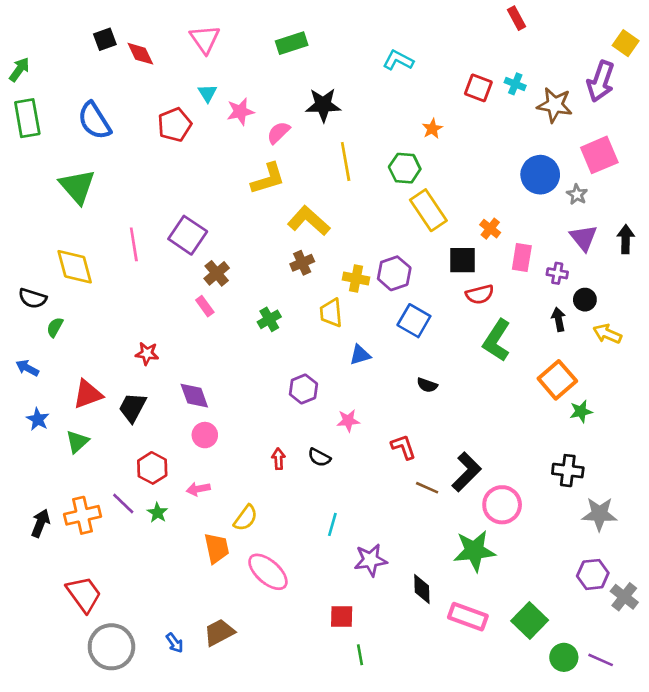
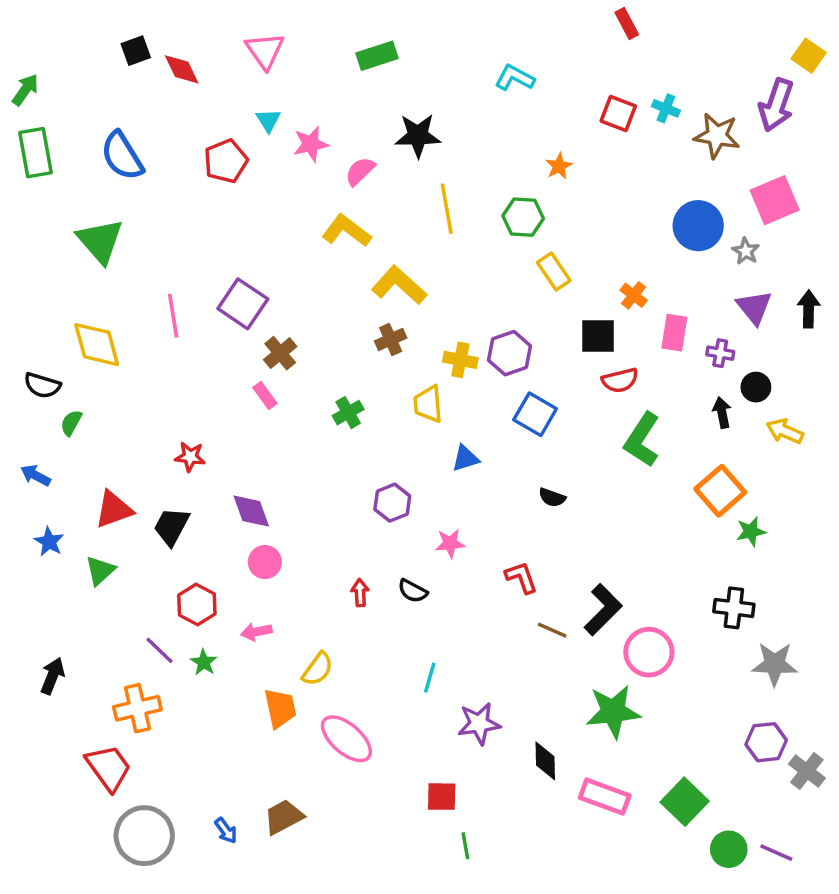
red rectangle: (517, 18) -> (627, 23), moved
yellow L-shape: (268, 179) -> (346, 231), turned -126
yellow rectangle: (428, 210) -> (554, 272), size x0.7
orange cross: (83, 515) -> (137, 708), moved

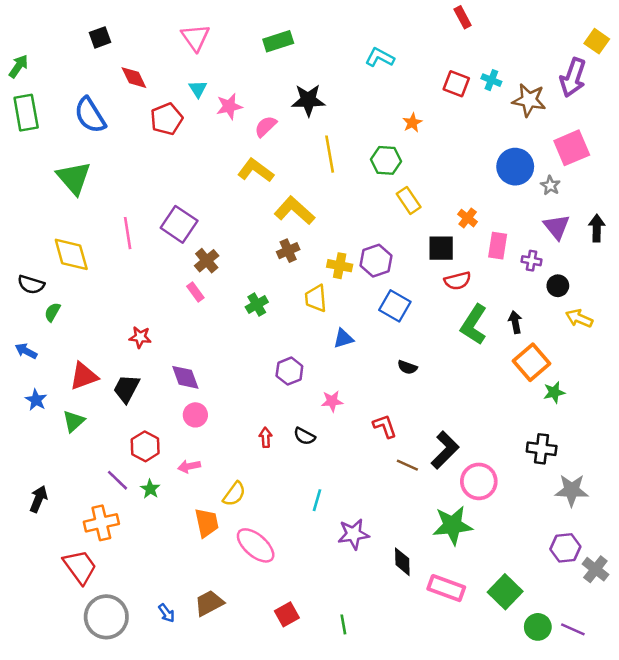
red diamond: (182, 69) -> (134, 78), moved
black arrow: (722, 413) -> (515, 322), moved
red square: (442, 797) -> (287, 614), moved, turned -30

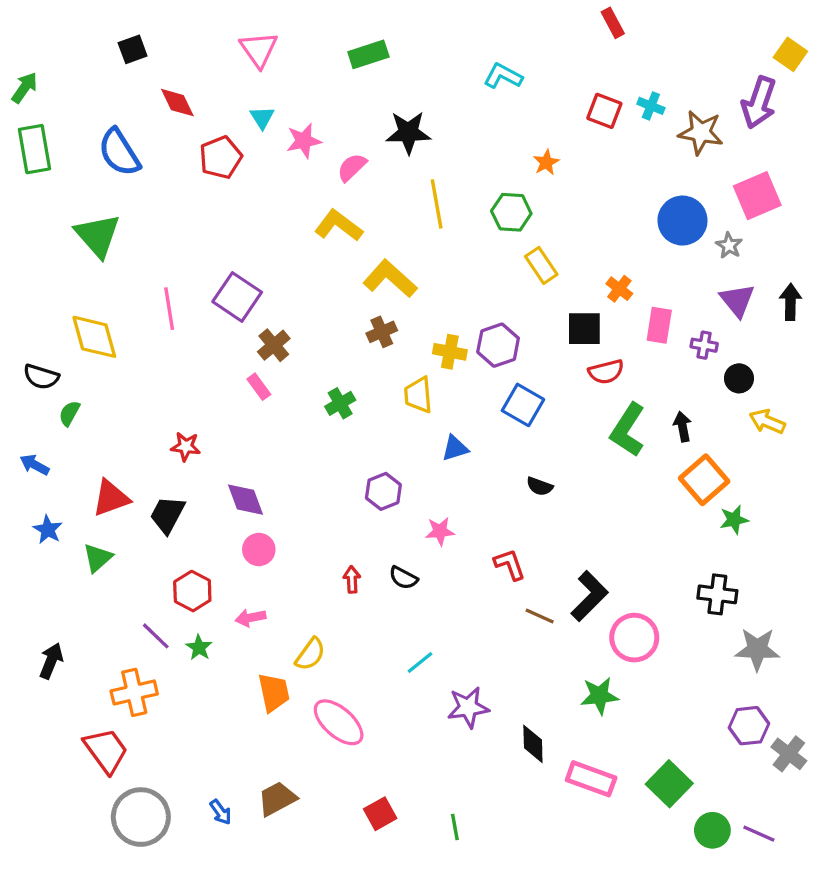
cyan line: (317, 500) -> (420, 662), turned 35
green star: (452, 525) -> (599, 696), size x0.7

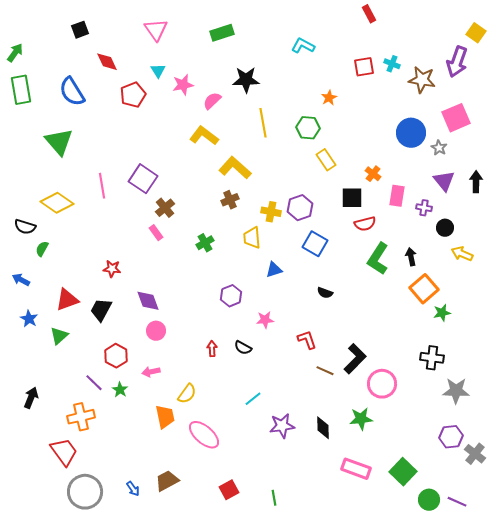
red square: (604, 111) -> (364, 67), turned -30
yellow diamond: (94, 337) -> (57, 203), turned -40
black diamond: (533, 744) -> (323, 428), moved

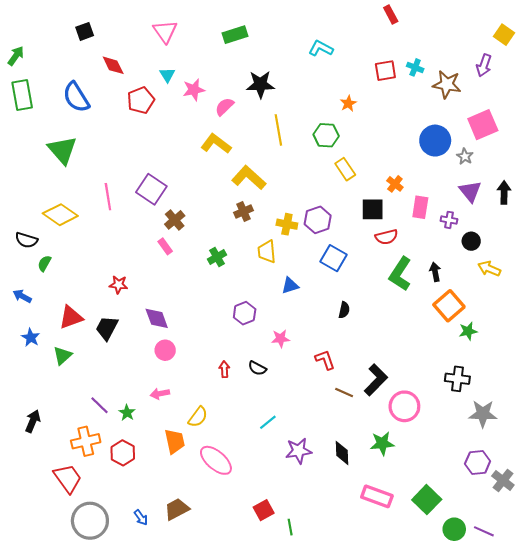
purple arrow: (457, 62) -> (484, 65), size x0.7
black semicircle: (325, 293) -> (344, 310), turned -98
red hexagon: (116, 356) -> (123, 453), moved
red square: (229, 490) -> (264, 510), moved

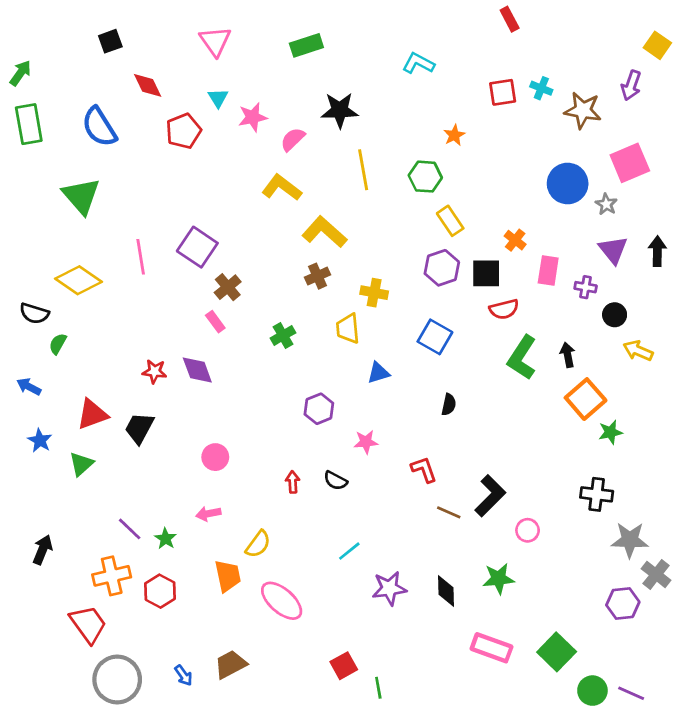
purple hexagon: (318, 220) -> (442, 268), moved
purple diamond: (157, 318) -> (197, 370), moved
pink circle: (404, 406) -> (528, 530), size x0.6
gray cross: (503, 480) -> (656, 574), moved

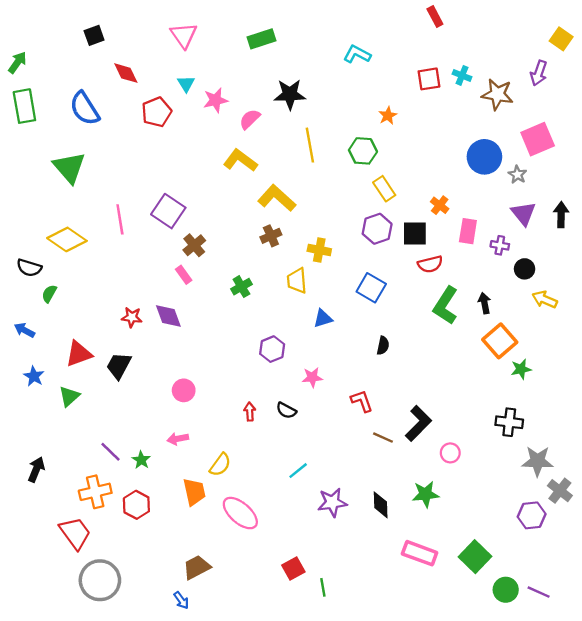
blue arrow: (183, 675) -> (181, 600), moved

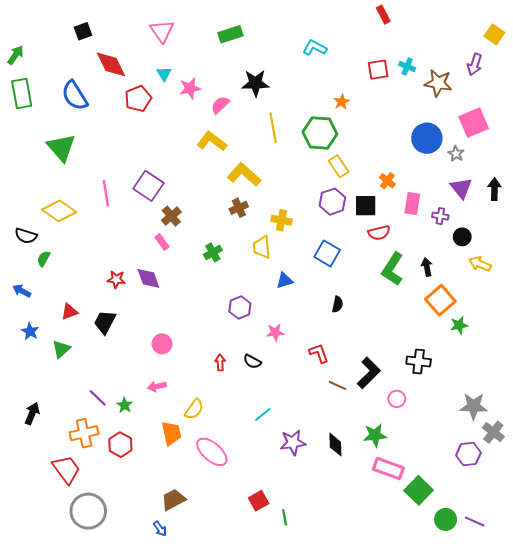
red diamond: (126, 73) -> (111, 64), size x1.4
green hexagon: (363, 151) -> (320, 133), size x1.4
red triangle: (79, 354) -> (70, 312), size x0.7
black cross: (509, 422) -> (419, 362), moved
pink rectangle: (420, 553) -> (388, 469), moved

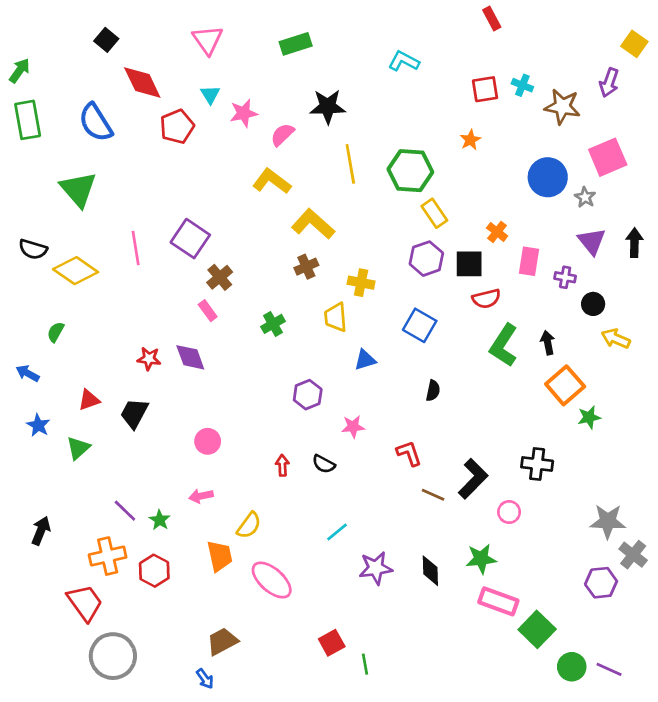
black square: (83, 31) -> (106, 40), turned -30
orange star: (342, 102) -> (470, 140), moved
black semicircle: (26, 236) -> (33, 249), moved

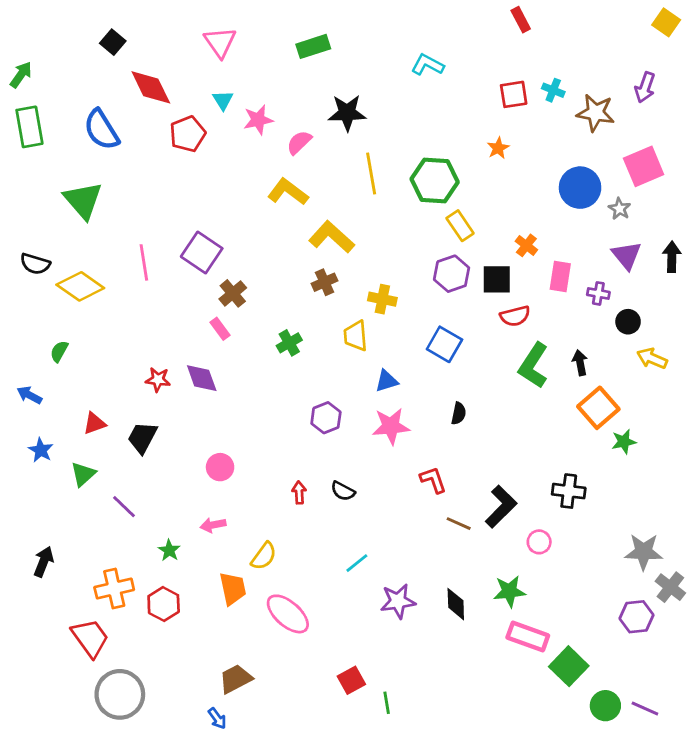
yellow square: (634, 44) -> (666, 22), moved
pink star: (353, 427) -> (391, 426), moved, size x1.5
purple line: (125, 511) -> (124, 507), moved

